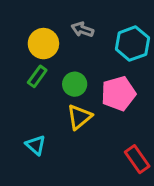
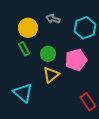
green rectangle: (37, 76) -> (24, 49), turned -64
cyan triangle: (36, 145) -> (23, 93), size x1.5

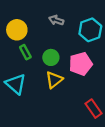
yellow circle: (28, 28) -> (17, 30), moved
cyan triangle: (23, 93) -> (16, 84), moved

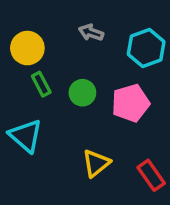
yellow triangle: (54, 80) -> (96, 163), moved

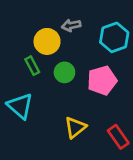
gray arrow: (91, 33) -> (71, 25), turned -30
yellow circle: (27, 48) -> (47, 41), moved

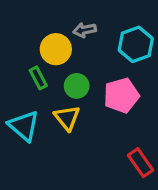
yellow triangle: (75, 127) -> (67, 118), moved, turned -30

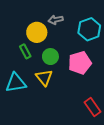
cyan triangle: (24, 126) -> (16, 83), turned -50

